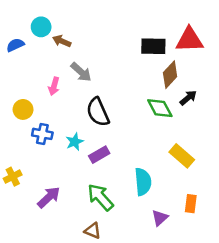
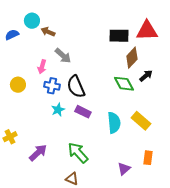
blue cross: (42, 134) -> (52, 86), moved
purple rectangle: (99, 155) -> (83, 112), moved, turned 56
cyan semicircle: (143, 182) -> (114, 123), moved

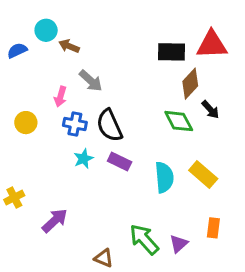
black arrow: (146, 76) -> (210, 110), turned 88
green arrow: (78, 153) -> (144, 239), moved

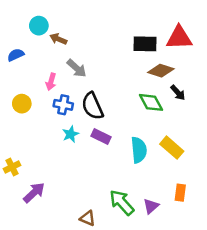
blue semicircle: (17, 50) -> (16, 55), moved
brown diamond: (190, 84) -> (161, 71), turned 65
purple arrow: (55, 221) -> (34, 193), moved

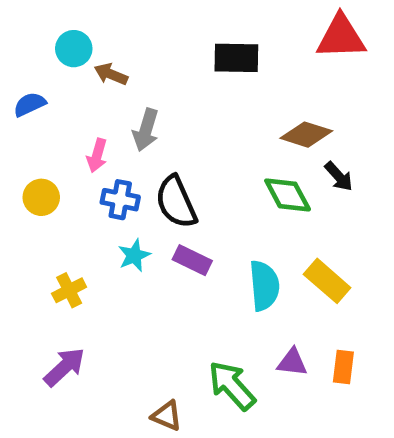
red triangle: (179, 38) -> (341, 37), moved
black rectangle: (145, 44) -> (236, 58), moved
gray arrow: (77, 68) -> (146, 130), turned 65
yellow cross: (12, 167) -> (69, 290), moved
purple triangle: (151, 206) -> (292, 362), moved, turned 49

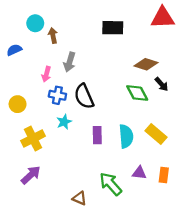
brown arrow: (111, 74) -> (53, 35), turned 56
yellow circle: (41, 197) -> (18, 104), moved
purple rectangle: (192, 260) -> (97, 135), moved, turned 63
yellow cross: (69, 290) -> (33, 138), size x1.5

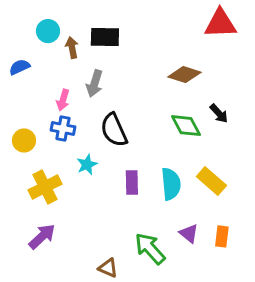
black rectangle: (113, 28) -> (105, 37), moved
brown diamond: (146, 64) -> (184, 75), moved
blue cross: (57, 95) -> (63, 129), moved
purple triangle: (139, 173) -> (189, 233), turned 32

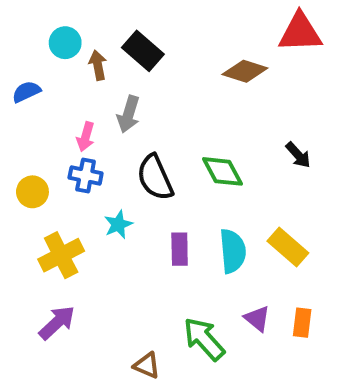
black rectangle: (105, 37) -> (143, 51), turned 40
brown diamond: (184, 75) -> (245, 71), moved
green diamond: (186, 126) -> (222, 171), moved

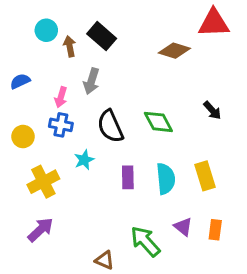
blue semicircle: (26, 92) -> (20, 81), moved
yellow rectangle: (288, 247) -> (205, 176), turned 32

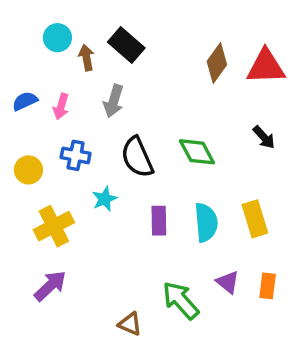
red triangle: (214, 23) -> (266, 67), moved
brown diamond: (174, 51) -> (217, 63), turned -72
pink arrow: (61, 97) -> (61, 106), moved

